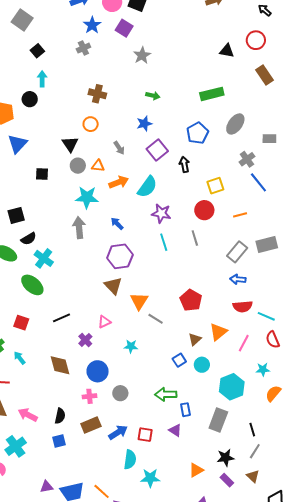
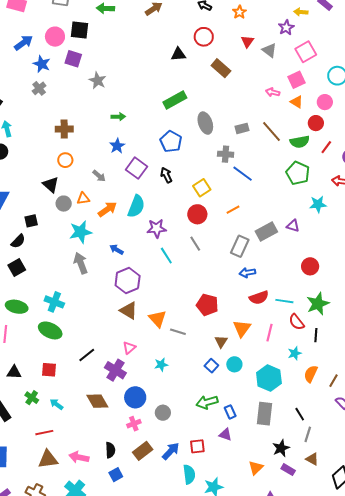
gray ellipse: (235, 124) -> (205, 123), turned -40
gray cross: (247, 159) -> (226, 154), turned -35
black semicircle: (29, 239) -> (18, 241), moved
purple cross: (85, 340) -> (115, 370), size x1.5

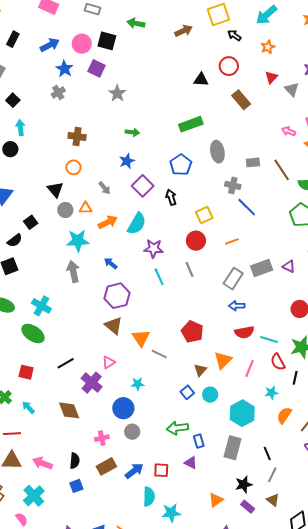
black square: (31, 221) -> (31, 222), turned -32
blue circle: (135, 397) -> (123, 408), moved

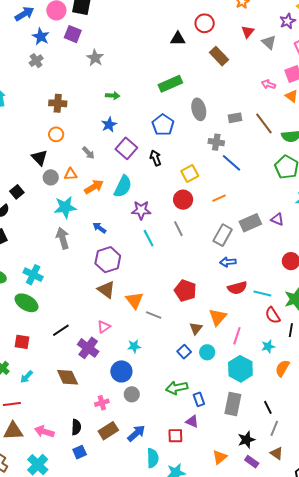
pink line: (250, 369) -> (237, 336), moved
cyan arrow: (28, 407) -> (26, 377), turned -88
red square: (161, 470) -> (175, 436), moved

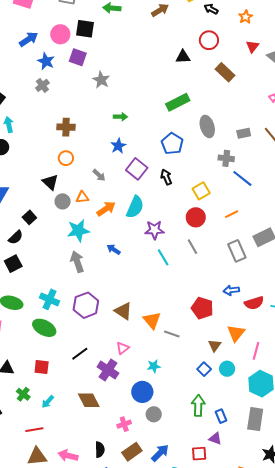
gray rectangle: (223, 235) -> (237, 251), turned -50
purple hexagon: (108, 260) -> (86, 305), moved
blue arrow: (228, 262) -> (231, 290), moved
green arrow: (177, 388) -> (198, 406), turned 105

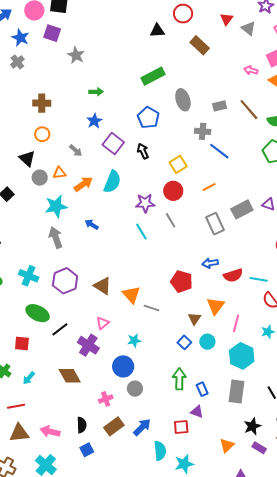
purple star: (154, 230) -> (145, 203), moved
green ellipse: (44, 328) -> (38, 313), moved

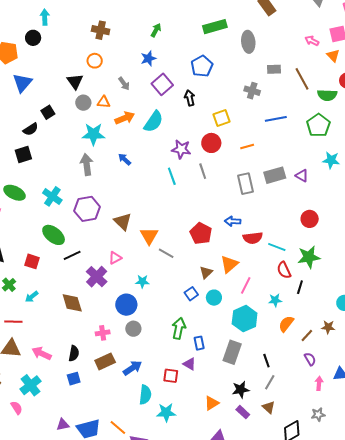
green arrow: (96, 92) -> (156, 30), turned -72
gray ellipse: (183, 100) -> (248, 42), moved
blue line: (219, 151) -> (276, 119), moved, turned -60

